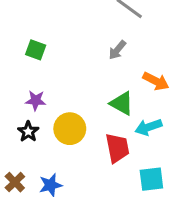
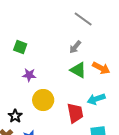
purple star: (36, 100) -> (29, 75), moved
green triangle: (122, 103) -> (78, 70), moved
black star: (28, 132) -> (15, 116), moved

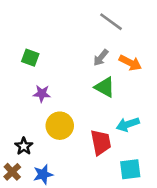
orange arrow: (101, 68) -> (130, 63), moved

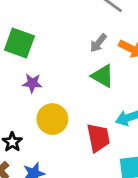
green square: (30, 58) -> (19, 43), size x1.5

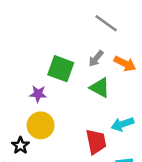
green square: (19, 43) -> (61, 69), moved
yellow circle: (52, 119) -> (41, 125), moved

